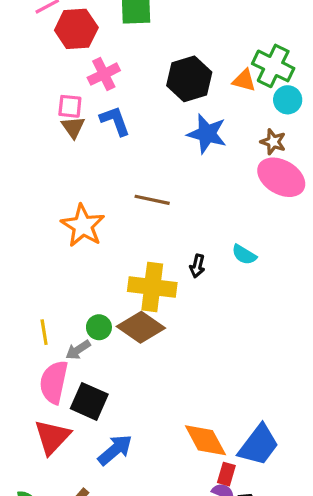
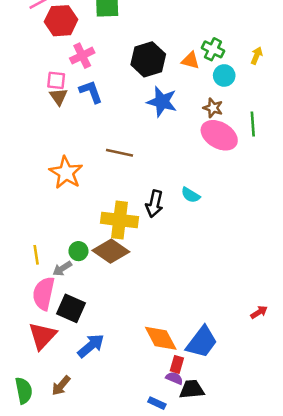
green cross: (273, 66) -> (213, 49), size x0.7
black arrow: (197, 266) -> (154, 204), size x1.5

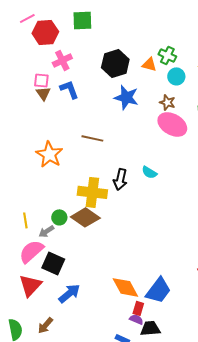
pink semicircle: (44, 293) -> (31, 251), turned 36

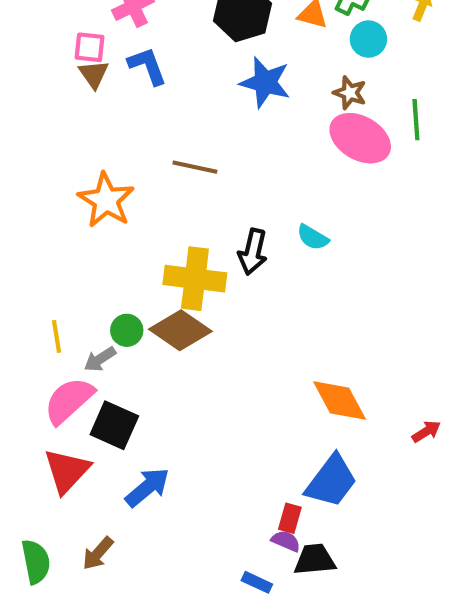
orange diamond: (125, 287) -> (340, 401), moved

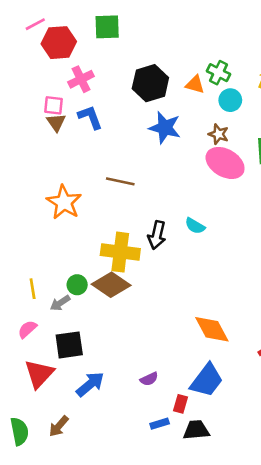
pink semicircle: (69, 401) -> (27, 329), moved, size x0.6
black square: (114, 425) -> (69, 345), turned -32
purple semicircle: (286, 541) -> (149, 379), moved, turned 132
blue rectangle: (257, 582) -> (160, 424), moved, turned -42

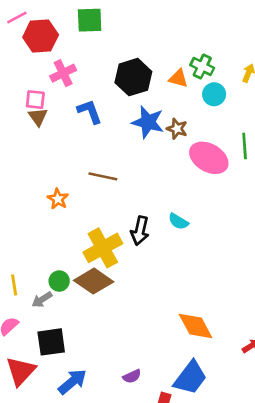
blue L-shape: (90, 117) -> (90, 112), moved
brown star: (218, 134) -> (177, 129), moved
orange star: (64, 202) -> (58, 199), moved, size x0.6
yellow cross: (120, 252) -> (103, 248), turned -36

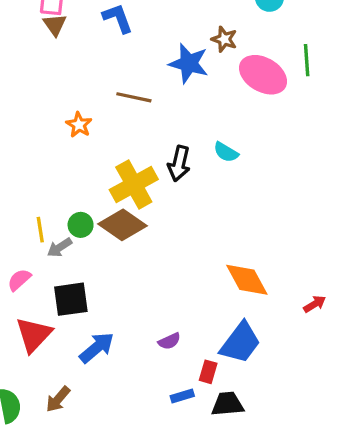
blue star: (148, 122) -> (189, 63), moved
yellow line: (14, 285) -> (40, 230), moved

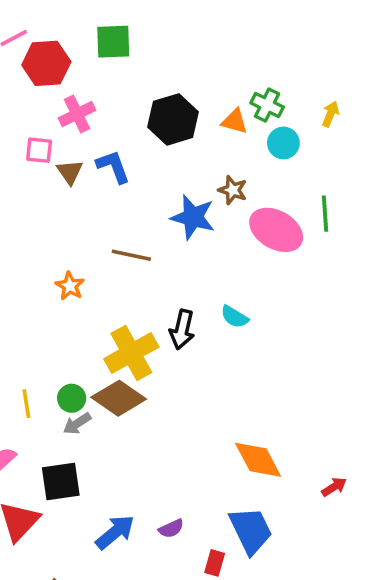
brown triangle: (55, 25) -> (70, 172), moved
gray arrow: (60, 247) -> (77, 424), moved
blue trapezoid: (240, 343) -> (251, 530), turned -63
blue arrow: (97, 348) -> (115, 532), moved

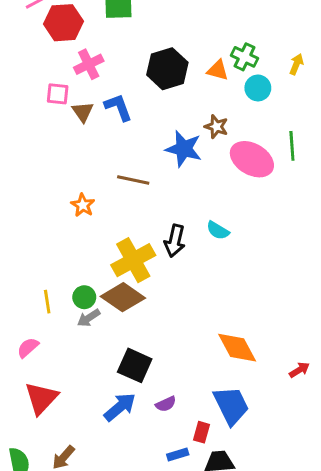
black square: (61, 481) -> (135, 365), moved, turned 32

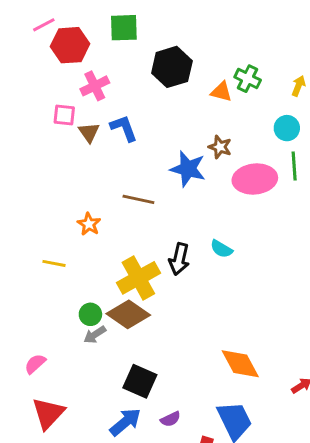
black hexagon: (167, 69) -> (172, 67), moved
cyan circle: (258, 88) -> (287, 128), moved
pink ellipse: (252, 159) -> (255, 179), turned -36
yellow line: (47, 302) -> (54, 263), moved, turned -70

